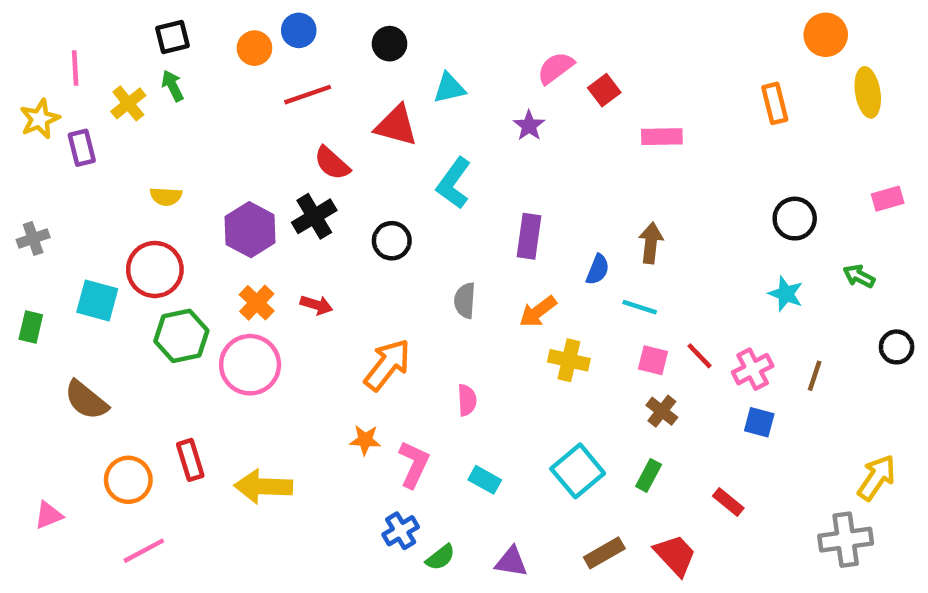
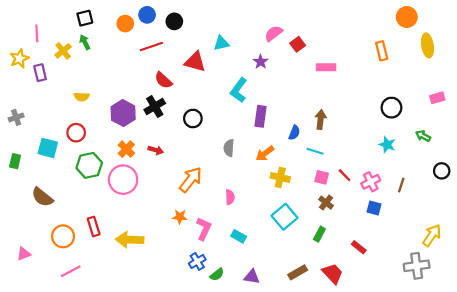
black circle: (390, 44) -> (174, 21), moved
cyan L-shape: (454, 183) -> (239, 90), moved
red circle: (155, 269) -> (76, 133), size x0.7
cyan square: (578, 471) -> (285, 217), moved

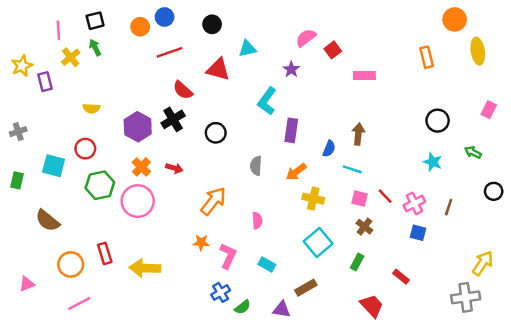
black circle: (174, 21) -> (212, 24), moved
pink line: (37, 33) -> (58, 30), moved
pink rectangle: (437, 98) -> (489, 110), turned -48
brown rectangle: (298, 272) -> (306, 288), moved

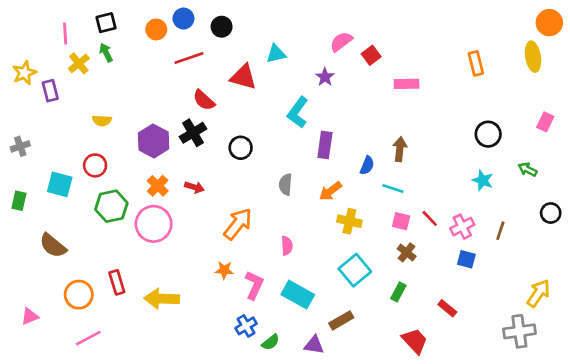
orange circle: (455, 19) -> (549, 23), moved
black circle: (212, 24) -> (222, 27), moved
cyan rectangle: (267, 264) -> (298, 295), size x1.6

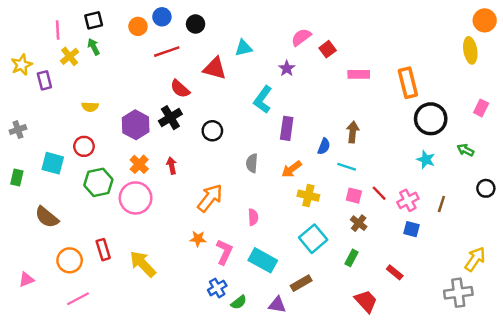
orange rectangle: (476, 63) -> (408, 83), moved, size x1.4
black circle: (488, 134) -> (431, 119), size x1.4
red arrow: (194, 187) -> (172, 166), turned -119
yellow arrow: (162, 299) -> (143, 264), turned 44

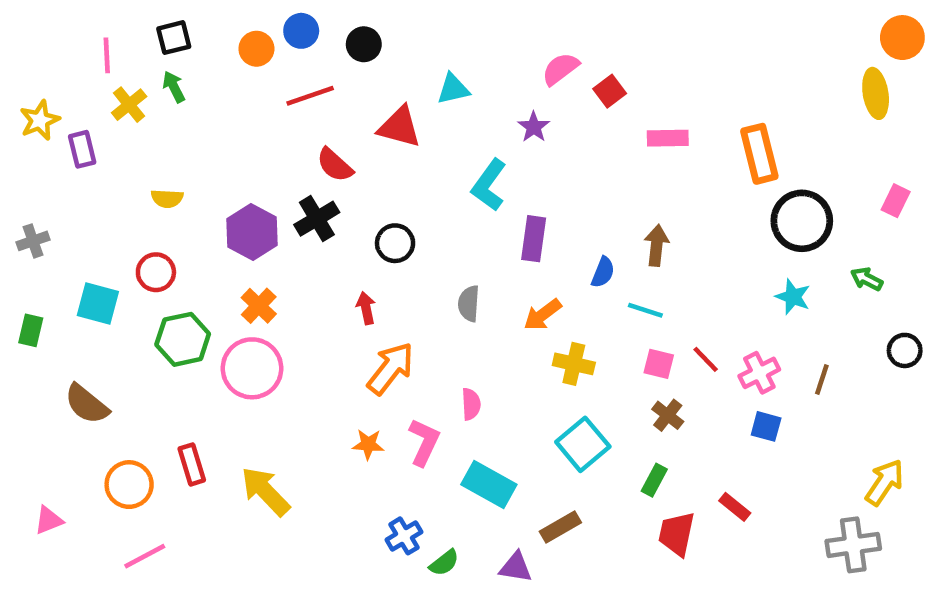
red arrow: (172, 166) -> (366, 308), moved
pink L-shape: (224, 252) -> (424, 442), moved
red trapezoid: (366, 301) -> (677, 534), moved, turned -125

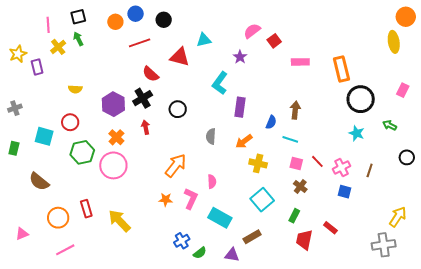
red arrow: (366, 308) -> (146, 127), moved

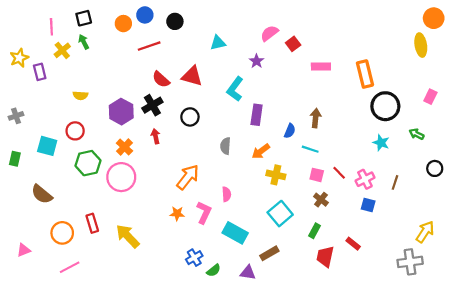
red triangle: (180, 57) -> (192, 76), moved

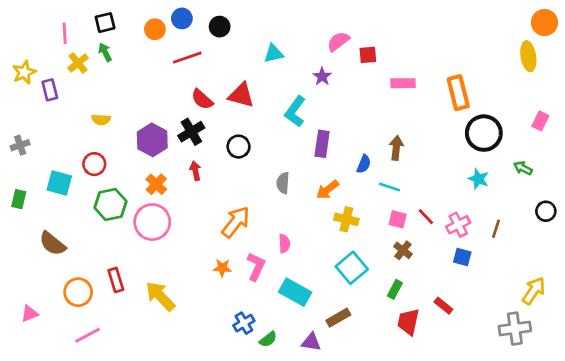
red square: (293, 44) -> (368, 55), turned 32

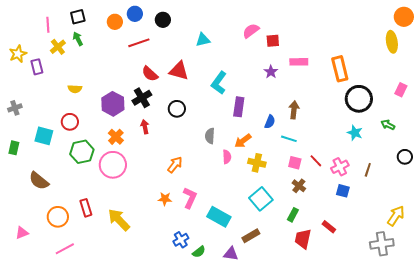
purple star: (322, 76) -> (271, 72), moved
orange arrow: (236, 222) -> (175, 165), size x0.7
pink semicircle: (284, 244) -> (227, 157), moved

